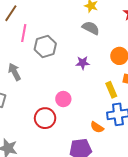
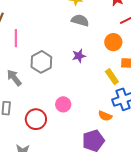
gray hexagon: (45, 46) -> (41, 62), moved
pink circle: (63, 99) -> (63, 104), moved
red circle: (45, 118) -> (36, 119), moved

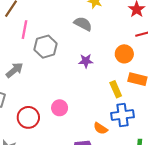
gray semicircle: (80, 20) -> (83, 24), moved
gray hexagon: (41, 62) -> (46, 47), moved
gray arrow: (14, 78) -> (15, 70), turned 78

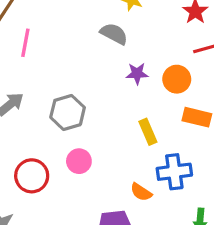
gray hexagon: (46, 47) -> (68, 112), moved
purple star: (86, 61) -> (137, 74), moved
yellow rectangle: (116, 89) -> (148, 132), moved

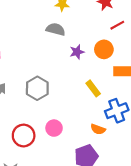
pink circle: (79, 161) -> (54, 128), moved

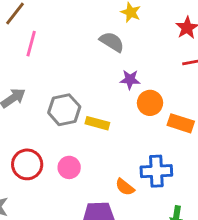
orange circle: (104, 49) -> (150, 103), moved
yellow rectangle: (93, 88) -> (97, 123), moved, turned -56

